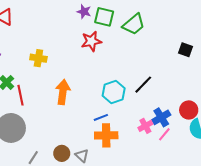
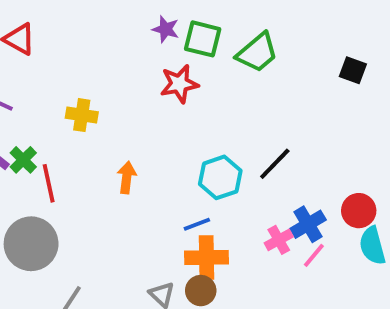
black square: (186, 50) -> (353, 70), moved
orange arrow: (63, 92) -> (127, 177), size x0.7
brown circle: (62, 153) -> (201, 291), moved

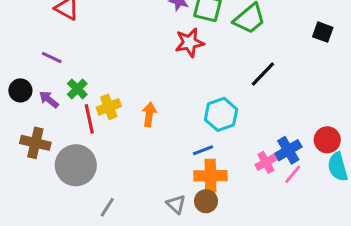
yellow cross: (82, 115) -> (109, 107), moved, turned -30
green cross: (23, 160) -> (77, 89), moved
black line: (275, 164) -> (263, 74), moved

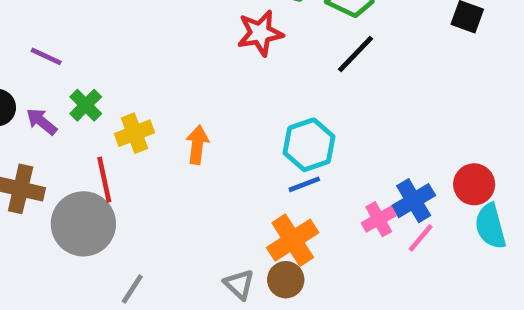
black line: (263, 74) -> (356, 54), moved
red line: (89, 119) -> (104, 180), moved
blue line: (203, 150) -> (304, 184), moved
orange cross: (210, 176) -> (293, 240), turned -32

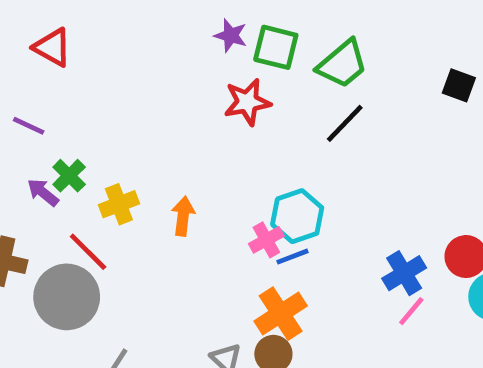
purple arrow: (41, 122) -> (43, 192), moved
red line: (104, 180) -> (88, 252), turned -33
pink cross: (379, 219) -> (266, 240), moved

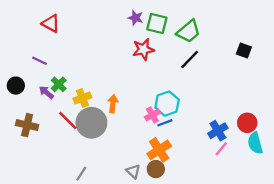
black square: (459, 85) -> (244, 51), moved
gray circle: (67, 297) -> (91, 123), moved

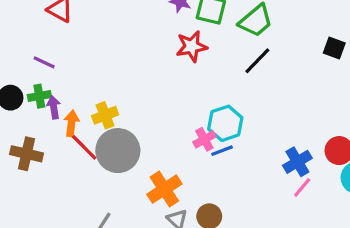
green cross: (59, 84) -> (39, 96), moved, turned 35
purple arrow: (46, 92) -> (54, 107), turned 42
orange arrow: (113, 104) -> (71, 123), moved
orange cross: (159, 150) -> (164, 189), moved

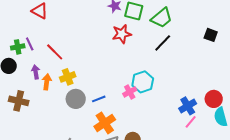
purple line: (44, 62) -> (30, 44), turned 40
green cross: (39, 96) -> (18, 47), moved
red line: (84, 147) -> (55, 52), moved
gray circle: (118, 151) -> (76, 99), size x0.7
blue line: (222, 151) -> (99, 99), moved

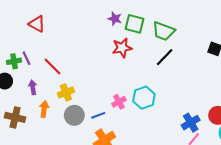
green trapezoid: (162, 18) -> (164, 31), turned 60
orange arrow: (47, 82) -> (44, 109), moved
pink cross: (130, 92) -> (119, 102), moved

